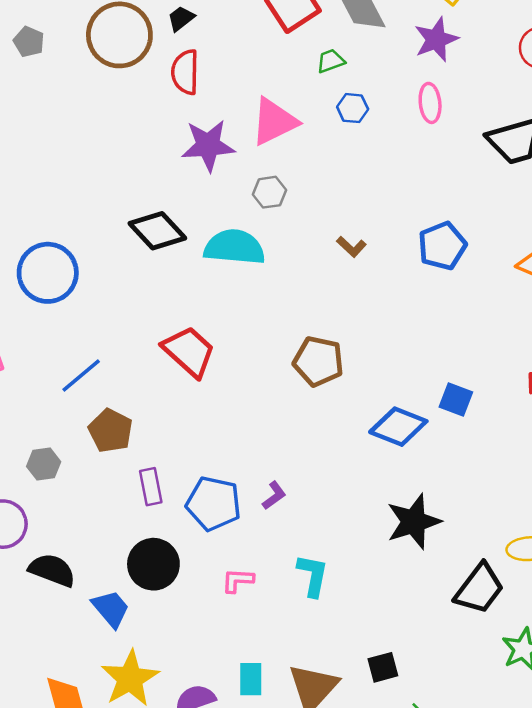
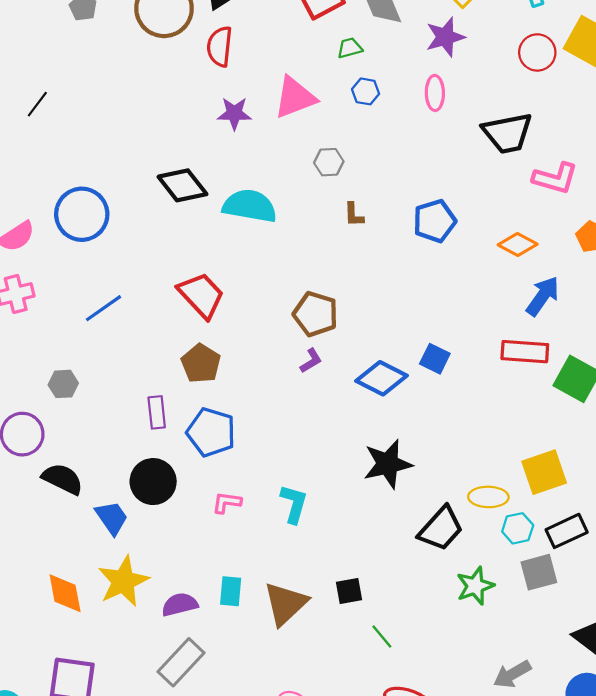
purple star: (208, 145) -> (234, 113), size x0.7
gray hexagon: (269, 192) -> (329, 162), moved
brown L-shape: (351, 247) -> (354, 215), turned 40
brown pentagon: (111, 431) -> (201, 363), moved
purple L-shape: (274, 495) -> (311, 361), moved

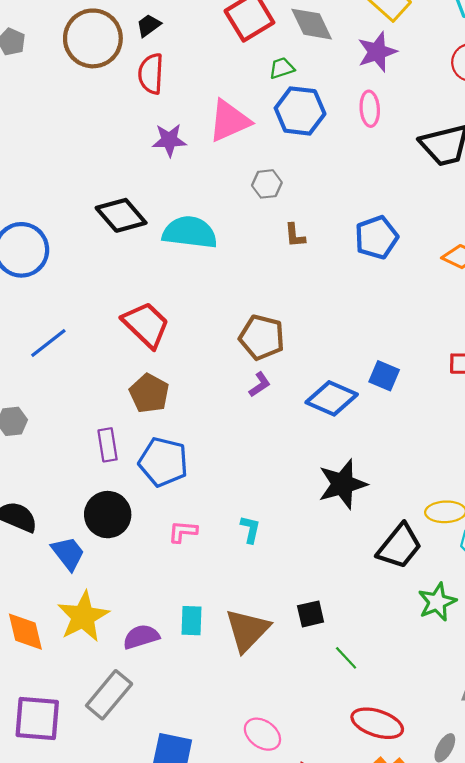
blue hexagon: (366, 91) -> (300, 111), size x1.8
cyan L-shape: (294, 504) -> (250, 529), size x0.7
gray rectangle: (181, 662) -> (109, 695), moved

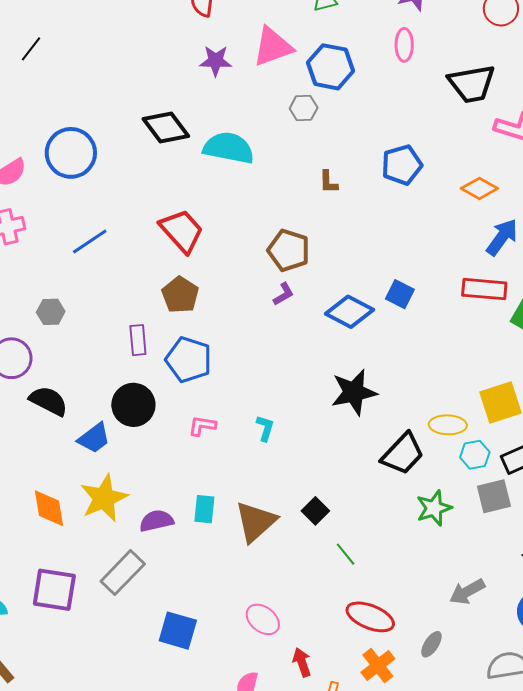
blue hexagon: (300, 111) -> (330, 67), moved
brown L-shape: (295, 235) -> (328, 182), moved
blue trapezoid: (68, 553) -> (94, 438), turned 87
black square: (311, 614) -> (315, 511), turned -36

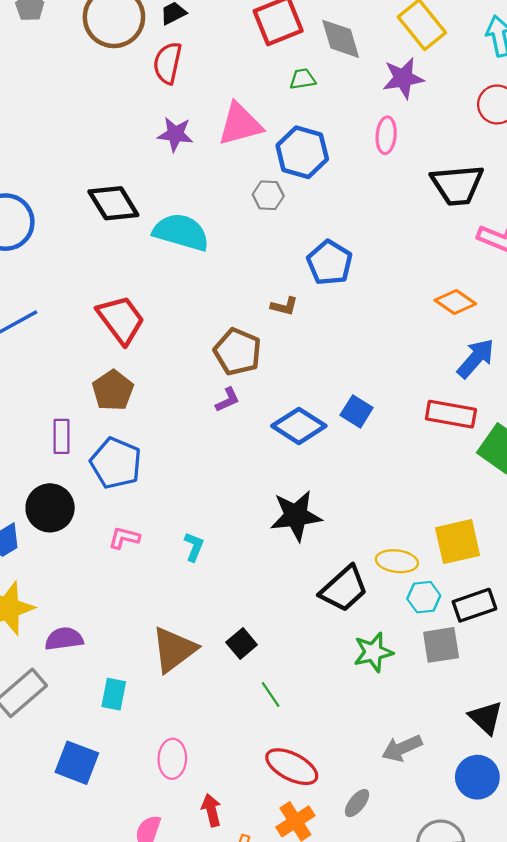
blue pentagon: (402, 165) -> (330, 263), moved, turned -30
brown L-shape: (328, 182) -> (284, 306), moved, turned -80
cyan rectangle: (204, 509) -> (114, 694), moved
pink ellipse: (263, 619) -> (172, 759), turned 48

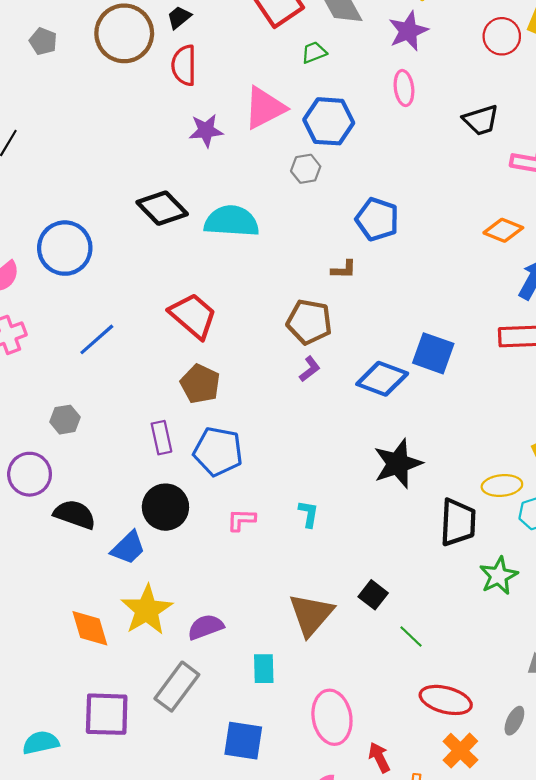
black trapezoid: (457, 185) -> (481, 120), size x0.7
blue square: (357, 411) -> (433, 353), size x1.4
black trapezoid: (344, 589) -> (458, 522), turned -33
pink ellipse: (172, 759) -> (332, 717), size x1.4

